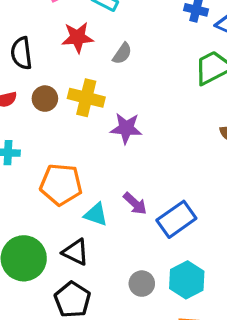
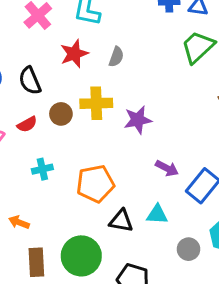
purple arrow: (135, 204) -> (167, 168), moved
cyan triangle: (96, 214) -> (157, 214), moved
black triangle: (76, 252) -> (121, 221), moved

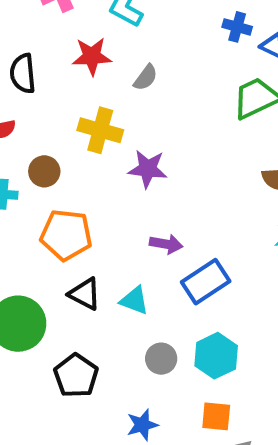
brown circle: (61, 114) -> (44, 171), moved
purple arrow: (167, 168) -> (166, 244), turned -35

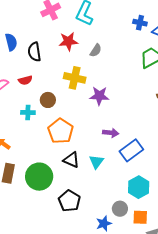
orange pentagon: (66, 235) -> (61, 131), turned 30
cyan triangle: (134, 300) -> (96, 162), turned 49
gray circle: (161, 359) -> (120, 209), moved

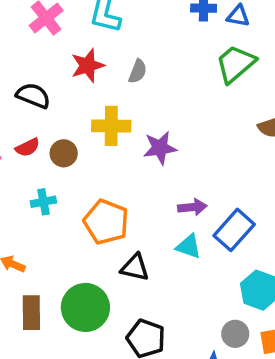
black semicircle: (34, 52) -> (33, 96), turned 132
brown circle: (48, 100) -> (64, 153), moved
cyan triangle: (96, 162) -> (189, 246), moved, turned -35

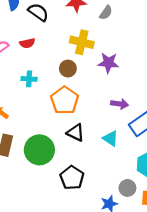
brown circle: (64, 153) -> (68, 69), moved
cyan triangle: (189, 246) -> (110, 138), moved

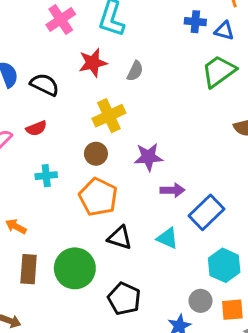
yellow cross: (82, 42) -> (109, 116), turned -30
purple star: (108, 63) -> (148, 157), moved

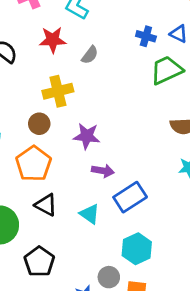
blue cross: (195, 22) -> (146, 36), moved

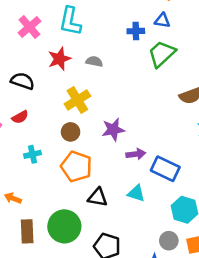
gray semicircle: (90, 55) -> (94, 62), turned -98
blue rectangle: (130, 197) -> (165, 169), turned 76

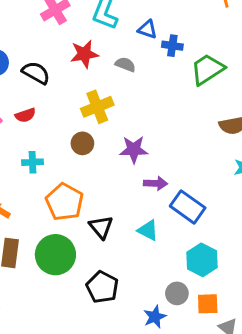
blue triangle: (162, 20) -> (148, 29), moved
blue cross: (136, 31) -> (172, 46), moved
orange pentagon: (76, 167) -> (65, 202), moved
black triangle: (98, 197) -> (101, 227), turned 30

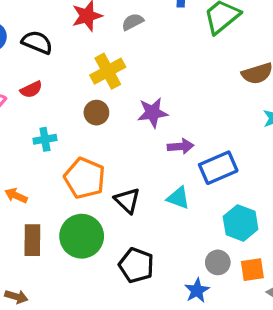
gray semicircle: (125, 64) -> (133, 22), turned -42
blue rectangle: (188, 207) -> (218, 168), turned -52

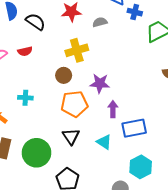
cyan cross: (45, 139) -> (25, 98), moved
purple arrow: (181, 146) -> (113, 109), turned -98
orange pentagon: (85, 178) -> (74, 104), moved, turned 30

